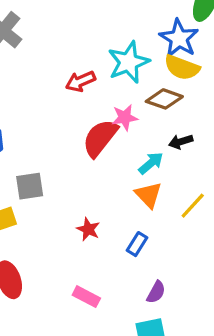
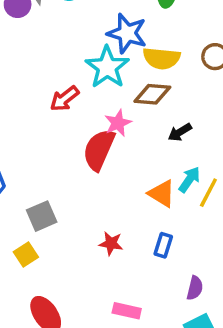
blue star: (179, 38) -> (127, 33), moved
cyan arrow: (151, 163) -> (189, 180), moved

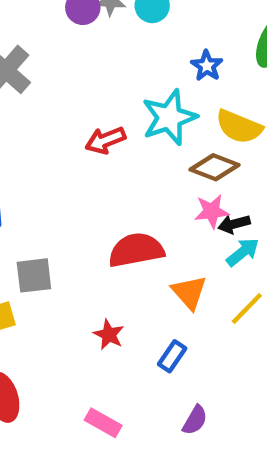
blue star: (127, 33) -> (207, 66), moved, size x0.6
pink star: (118, 123) -> (212, 211), moved
red semicircle: (99, 150) -> (136, 250), moved, turned 39
cyan arrow: (189, 180) -> (243, 252), moved

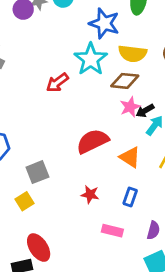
blue star: (207, 66) -> (104, 23), size x1.6
pink rectangle: (103, 423) -> (112, 231), moved

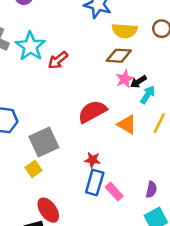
cyan star: (91, 59) -> (30, 46), moved
gray square: (37, 172) -> (44, 142), size x1.4
blue rectangle: (130, 197) -> (95, 182), moved, size x1.5
pink rectangle: (112, 231) -> (114, 192), turned 36

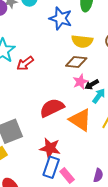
orange triangle: (127, 124) -> (80, 120), size x1.4
red star: (92, 160) -> (50, 148), size x1.5

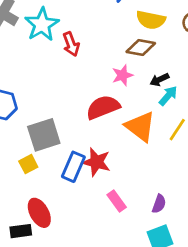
red arrow: (25, 63) -> (71, 44), turned -78
pink star: (80, 82) -> (122, 75), moved
blue rectangle: (51, 167) -> (73, 167), moved

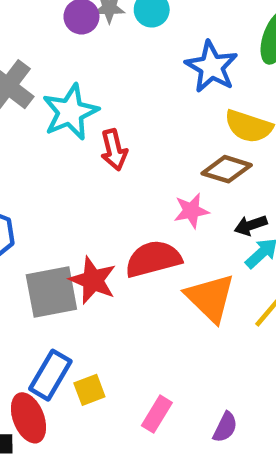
red star: (96, 162) -> (93, 280), moved
yellow square: (28, 164) -> (89, 390), moved
blue rectangle: (73, 167) -> (50, 375), moved
pink rectangle: (117, 201) -> (157, 414), turned 60

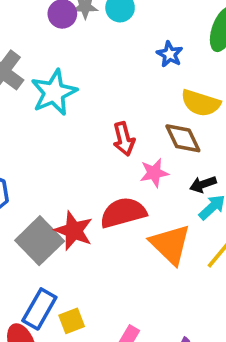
blue star: (211, 67) -> (170, 54), size x0.6
red arrow: (114, 150) -> (124, 139), moved
brown diamond: (227, 169) -> (183, 138), turned 48
gray square: (51, 292) -> (40, 241), turned -33

